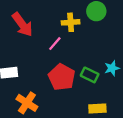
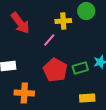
green rectangle: (90, 75) -> (80, 68), turned -42
orange cross: (27, 103) -> (24, 93), turned -30

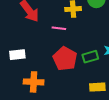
pink line: (49, 40) -> (59, 28), turned 56

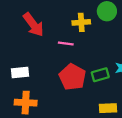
orange cross: (34, 82) -> (26, 103), moved

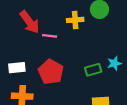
pink line: (66, 44) -> (50, 36), moved
red pentagon: (72, 77) -> (51, 72), moved

